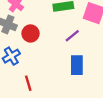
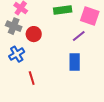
purple line: (72, 36) -> (79, 36), moved

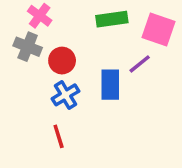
blue cross: (17, 54) -> (65, 95), moved
blue rectangle: (75, 62) -> (110, 85), moved

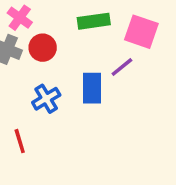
red circle: (62, 61) -> (43, 48), moved
red line: (59, 136) -> (20, 141), moved

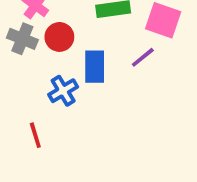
blue rectangle: (92, 88) -> (95, 67), moved

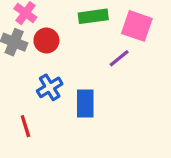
blue rectangle: (95, 67) -> (85, 104), moved

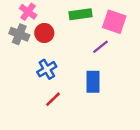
blue rectangle: (85, 104) -> (93, 82), moved
red line: (25, 126) -> (53, 99), moved, turned 63

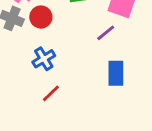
blue rectangle: (93, 82) -> (116, 73), moved

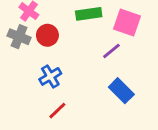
blue rectangle: (116, 73) -> (121, 91), turned -45

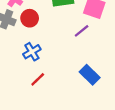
blue rectangle: (121, 91) -> (90, 75), moved

